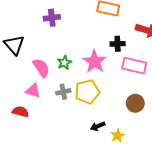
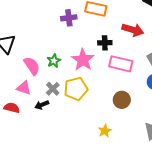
purple cross: (52, 18) -> (69, 18), moved
gray cross: (63, 92) -> (53, 89), turned -32
black arrow: (98, 126) -> (42, 105), moved

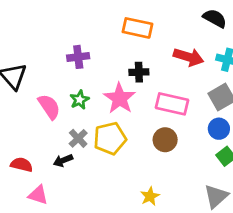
purple cross: (69, 18) -> (78, 57), moved
black cross: (105, 43) -> (139, 72), moved
pink triangle: (24, 88) -> (38, 195), moved
brown circle: (122, 100) -> (165, 140), moved

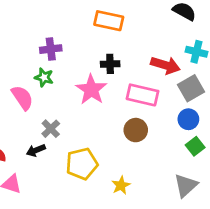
red arrow: (189, 57) -> (165, 65), moved
green star: (80, 100) -> (44, 77), moved, turned -30
yellow pentagon: (110, 138) -> (82, 164), moved

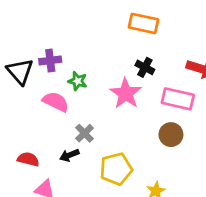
purple cross: (51, 49) -> (50, 60), moved
black cross: (110, 64) -> (145, 67), turned 30
pink semicircle: (22, 98) -> (56, 102), turned -30

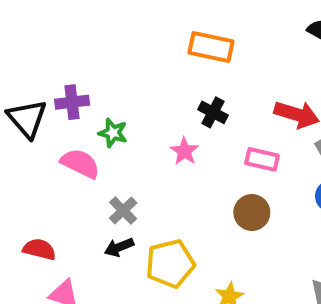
pink star: (126, 93) -> (184, 151), size x0.6
pink rectangle: (178, 99) -> (262, 159), size x0.7
black arrow: (69, 155) -> (119, 247), moved

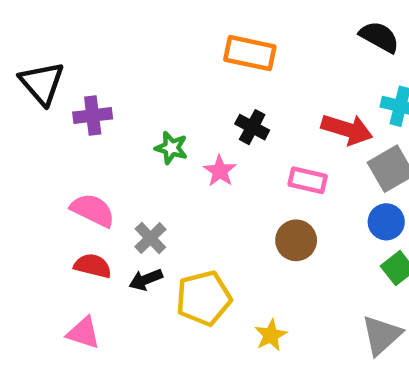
black triangle: (27, 119) -> (42, 83), moved
green star: (113, 133) -> (171, 148), moved
pink semicircle: (80, 163) -> (93, 210), moved
red semicircle: (39, 249) -> (93, 266), moved

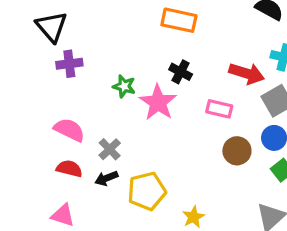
black triangle: (42, 83) -> (52, 27), moved
pink star: (220, 171) -> (158, 102), size x1.6
brown circle: (296, 240) -> (237, 151), moved

